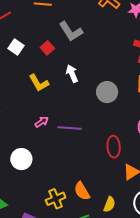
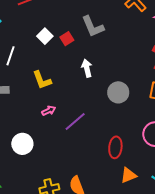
white square: (16, 47) -> (45, 36), moved
yellow L-shape: (39, 83) -> (42, 80), moved
purple line: (69, 128) -> (75, 121), turned -55

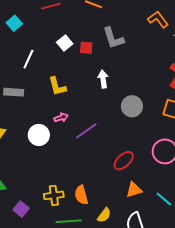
red square: (67, 39) -> (86, 48), turned 32
white circle: (22, 144) -> (39, 135), moved
red ellipse: (115, 147) -> (124, 161), turned 35

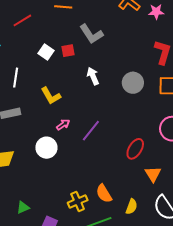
gray circle: (132, 106) -> (133, 83), moved
orange triangle: (134, 190) -> (153, 174), turned -30

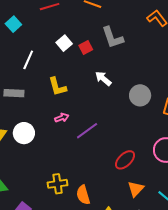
red square: (68, 51) -> (86, 48), turned -32
white arrow: (93, 76) -> (103, 79), turned -42
white circle: (46, 148) -> (24, 133), moved
yellow cross: (78, 201) -> (58, 184), moved

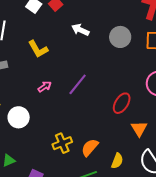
pink arrow: (62, 118) -> (45, 87), moved
white circle: (24, 133) -> (19, 117), moved
orange semicircle: (83, 195) -> (90, 147), turned 72

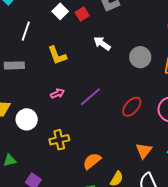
red ellipse: (122, 103) -> (132, 107), moved
yellow cross: (62, 143) -> (59, 140), moved

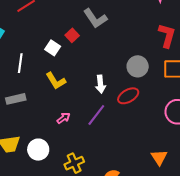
white square: (60, 11) -> (53, 48), moved
white arrow: (102, 43) -> (101, 84), moved, turned -120
red ellipse: (132, 107) -> (128, 96), moved, turned 30

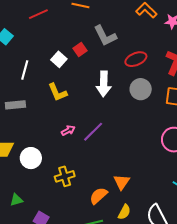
white arrow: (101, 84) -> (104, 84), moved, size x1.4
red ellipse: (128, 96) -> (136, 59), moved
pink arrow: (63, 118) -> (68, 130), moved
orange triangle: (159, 157) -> (122, 182), moved

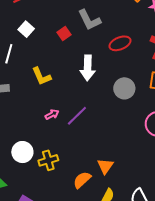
white square: (59, 59) -> (26, 29), moved
gray circle: (141, 89) -> (124, 88), moved
white circle: (31, 158) -> (22, 152), moved

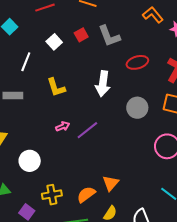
white square: (26, 29) -> (54, 42), moved
red square: (64, 34) -> (81, 35), moved
yellow cross: (48, 160) -> (52, 195), moved

